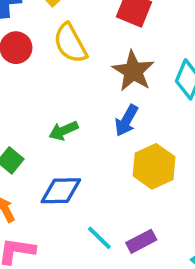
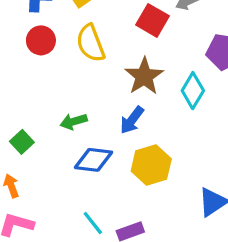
blue diamond: (61, 191) -> (93, 160), moved

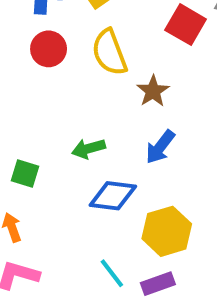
brown star: (144, 76) -> (153, 91), moved, size x0.7
green square: (22, 142) -> (25, 173), turned -30
yellow hexagon: (151, 165) -> (167, 231), moved

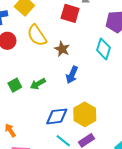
green square: (25, 173) -> (15, 85), moved, turned -32
blue diamond: (113, 196) -> (57, 116), moved

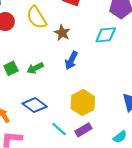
cyan diamond: (104, 49) -> (106, 35), turned 65
blue diamond: (57, 116) -> (35, 105), moved, turned 40

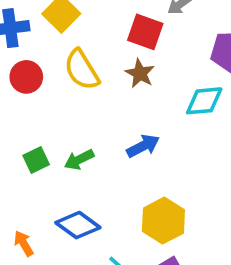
brown star: (62, 33) -> (140, 73), moved
blue arrow: (71, 60) -> (143, 146), turned -144

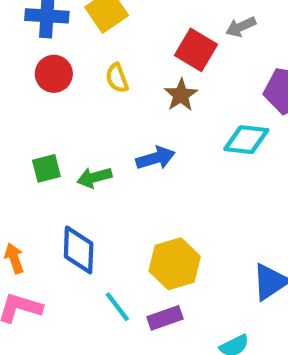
yellow semicircle: (82, 70) -> (117, 78), size x0.6
blue arrow: (143, 146) -> (156, 158), moved
blue diamond: (78, 225) -> (79, 250), turned 45

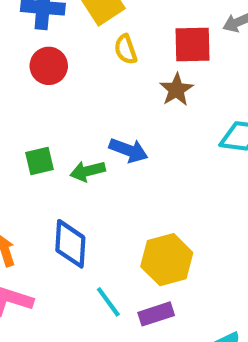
red square: (196, 50) -> (192, 45), turned -33
yellow semicircle: (117, 78) -> (126, 49), moved
blue arrow: (156, 158) -> (129, 150), moved, turned 36

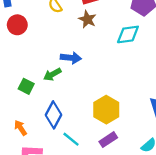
green square: (40, 161) -> (26, 86), moved, turned -35
blue diamond: (70, 244) -> (54, 115), turned 40
cyan line: (108, 302) -> (71, 139), moved

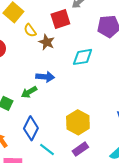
brown star: (87, 19) -> (47, 42), moved
cyan diamond: (128, 34) -> (83, 57), moved

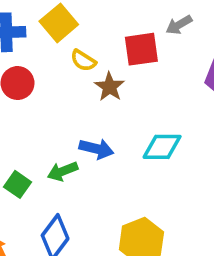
yellow semicircle: (30, 30) -> (83, 60), turned -32
cyan diamond: (83, 57) -> (162, 147), moved

